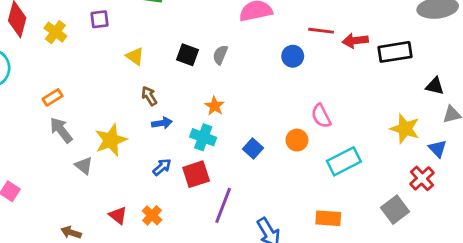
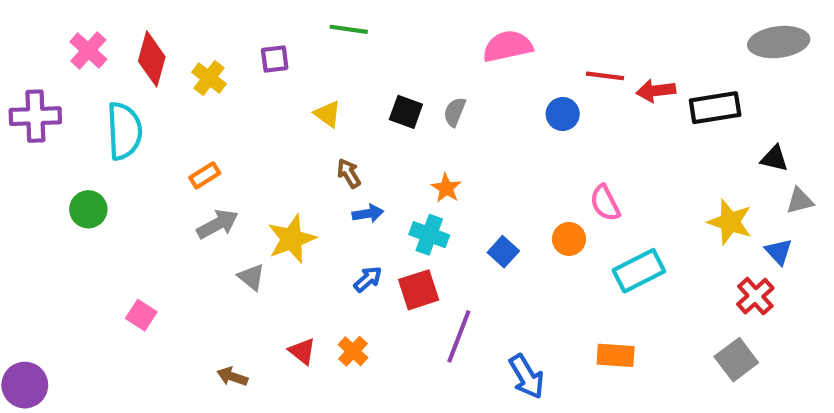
gray arrow: (61, 130) -> (217, 224), turned 100
gray square: (395, 210) -> (736, 360), moved

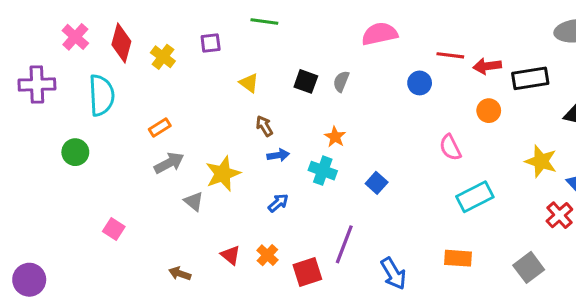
orange circle: (569, 239) -> (489, 111), moved
red square: (419, 290) -> (307, 272), moved
gray square: (736, 360) -> (529, 267), moved

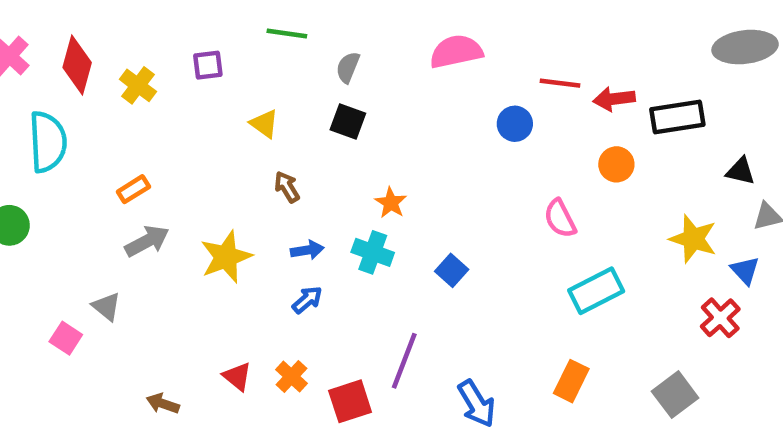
gray semicircle: (341, 81) -> (348, 67), moved
blue arrow: (278, 155) -> (307, 250), moved
gray triangle: (194, 201) -> (106, 307), moved
orange rectangle: (458, 258) -> (571, 381), turned -68

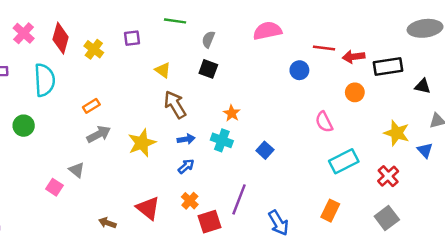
black triangle: (741, 171) -> (423, 86), moved
brown arrow: (287, 187) -> (175, 105), size x1.6
red cross: (720, 318) -> (388, 176), moved
red triangle: (237, 377) -> (148, 208), size x1.5
orange cross: (291, 377) -> (190, 201), moved

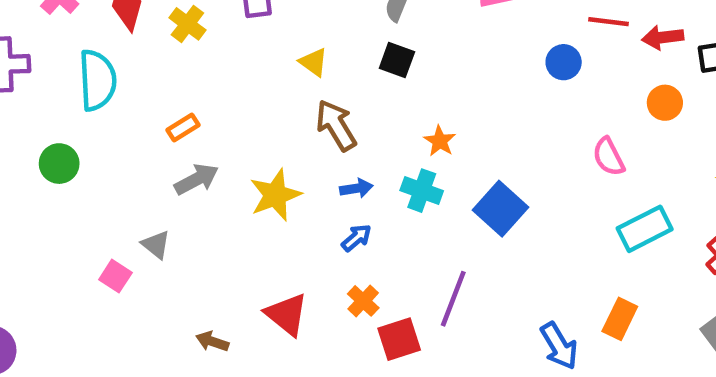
blue square: (265, 150) -> (501, 209), size x1.6
blue arrow: (278, 223) -> (559, 346), moved

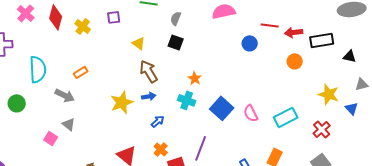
cyan semicircle: (97, 80) -> (38, 69), moved
pink semicircle: (609, 157) -> (251, 113), moved
green circle: (59, 164) -> (17, 103), moved
gray arrow: (196, 179) -> (65, 95), moved, turned 54
blue arrow: (356, 188) -> (149, 96), moved

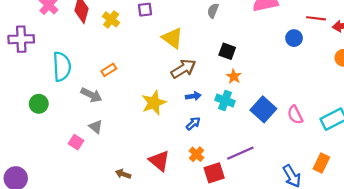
black square: (176, 42) -> (227, 51), moved
yellow triangle: (139, 43) -> (172, 38), size x1.5
brown arrow: (149, 71) -> (183, 69), turned 90
blue arrow: (149, 96) -> (193, 96), moved
purple line: (201, 148) -> (240, 153), turned 45

